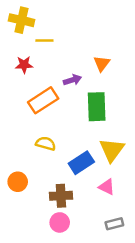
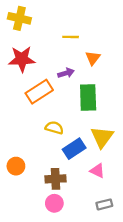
yellow line: (44, 41) -> (71, 37), moved
red star: (24, 65) -> (22, 59), size x1.6
yellow semicircle: (46, 144) -> (54, 128), moved

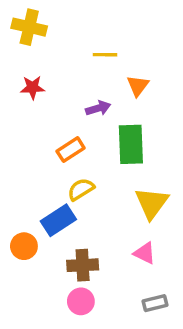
red star: (22, 59) -> (33, 87), size x0.6
orange rectangle: (39, 92) -> (71, 150), moved, size x0.7
yellow semicircle: (54, 128) -> (81, 189), turned -48
blue rectangle: (74, 149) -> (58, 220), moved

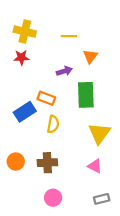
yellow cross: (29, 27) -> (25, 32), moved
orange rectangle: (71, 150) -> (46, 98), turned 54
yellow semicircle: (81, 189) -> (53, 124), turned 132
blue rectangle: (58, 220) -> (25, 112), moved
brown cross: (83, 265) -> (47, 163), moved

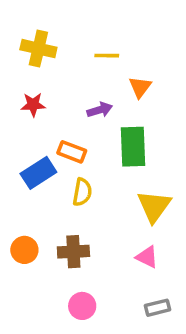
red star: (21, 58) -> (33, 105), moved

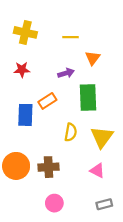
orange rectangle: (72, 152) -> (47, 101), turned -54
blue rectangle: (38, 173) -> (25, 115), turned -55
yellow semicircle: (82, 192) -> (71, 132), moved
orange circle: (24, 250) -> (16, 166), size x1.5

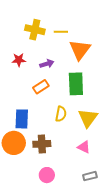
yellow cross: (25, 32) -> (35, 30), moved
orange triangle: (93, 58) -> (80, 50), size x1.6
purple arrow: (66, 73) -> (47, 64), moved
blue rectangle: (25, 115) -> (22, 119), moved

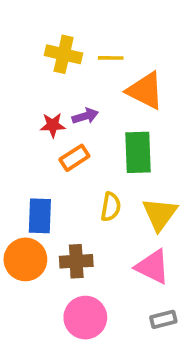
orange triangle: (80, 50) -> (145, 91), turned -40
red star: (19, 60) -> (53, 125), moved
pink triangle: (84, 147) -> (152, 267), size x1.5
pink circle: (47, 175) -> (85, 318), size x1.5

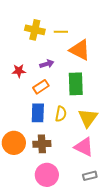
red star: (53, 125) -> (19, 71), moved
blue rectangle: (40, 216) -> (38, 113), moved

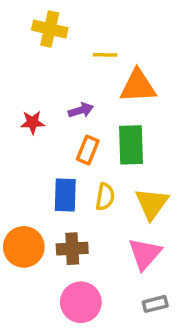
yellow cross: (35, 30) -> (50, 29), moved
orange triangle: (80, 50) -> (138, 86), turned -30
orange rectangle: (41, 87) -> (88, 150), moved, turned -35
pink triangle: (84, 147) -> (145, 254), turned 45

